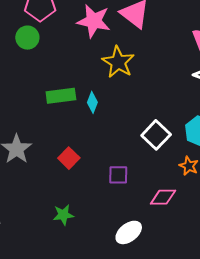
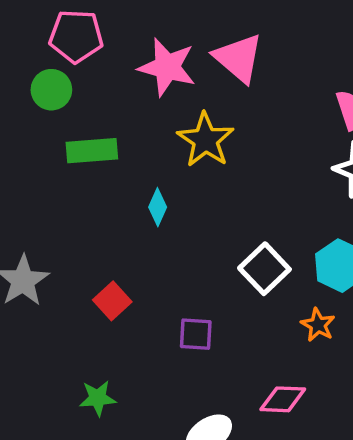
green rectangle: (61, 96) -> (92, 151), moved
pink diamond: (163, 197) -> (283, 399), moved

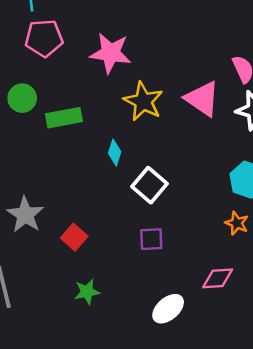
pink triangle: (238, 58) -> (202, 99), moved
green circle: (51, 90) -> (22, 98), moved
white square: (264, 269) -> (149, 185), moved
red square: (112, 301) -> (74, 237), moved

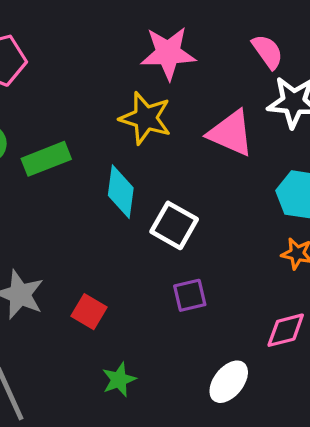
pink star: (111, 53) -> (168, 53), moved
pink triangle: (202, 99) -> (231, 133), moved
cyan diamond: (115, 152) -> (121, 192), size x1.5

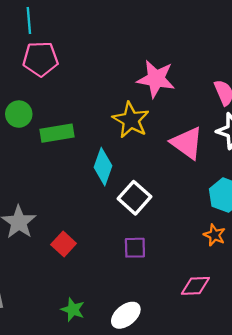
green star: (119, 380) -> (73, 310), moved, turned 30
white ellipse: (229, 382) -> (126, 315), moved

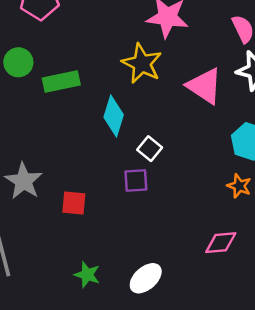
white square: (135, 198) -> (150, 149), size x0.7
red square: (64, 244) -> (74, 203), turned -35
purple square: (135, 248) -> (136, 181), moved

